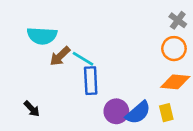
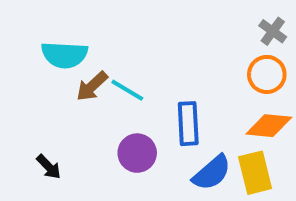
blue rectangle: (91, 81) -> (188, 124), moved
purple circle: (116, 111) -> (137, 153), moved
yellow rectangle: (166, 113) -> (255, 173), size x1.5

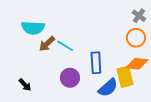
yellow rectangle: (255, 173) -> (125, 77), moved

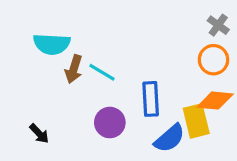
brown arrow: (47, 44) -> (74, 69), turned -30

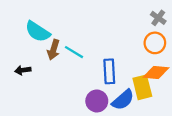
cyan semicircle: (52, 44) -> (38, 32), turned 30
purple circle: (110, 123) -> (97, 101), moved
black arrow: (39, 134) -> (23, 70), moved, turned 126

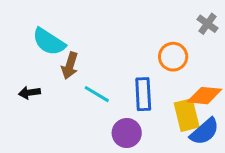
orange circle: (155, 43) -> (173, 57), moved
cyan line: (74, 52) -> (97, 94), moved
blue semicircle: (123, 100) -> (205, 132), moved

